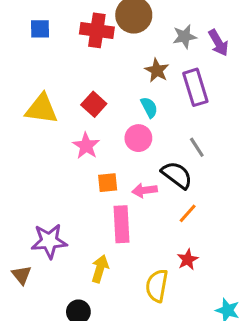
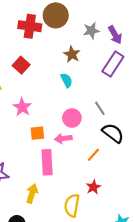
purple rectangle: (195, 87) -> (113, 64), moved, turned 50
red square: (94, 104) -> (21, 65), moved
pink circle: (138, 138) -> (72, 118), moved
black semicircle: (177, 175) -> (113, 133), moved

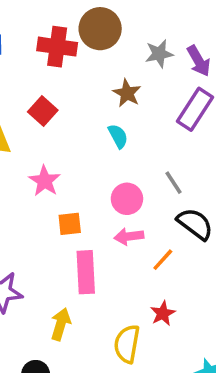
pink arrow: (63, 138) -> (129, 236), moved

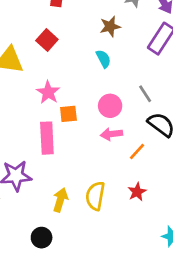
brown star: (127, 93) -> (110, 26), turned 30
orange square: (70, 224) -> (68, 114), moved
pink rectangle: (86, 272) -> (47, 138), moved
yellow semicircle: (127, 344) -> (95, 196), moved

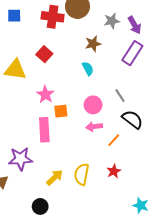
yellow arrow: (60, 200) -> (55, 177), turned 30

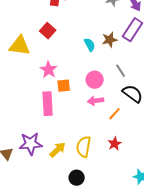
brown star: (93, 44) -> (110, 40), moved
purple star: (20, 159) -> (31, 144), moved
black circle: (40, 206) -> (77, 178), moved

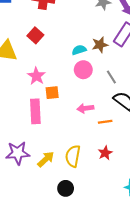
cyan semicircle: (90, 45) -> (79, 50), turned -80
pink circle: (95, 80) -> (83, 70), moved
orange line: (115, 114) -> (105, 122), turned 40

